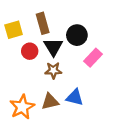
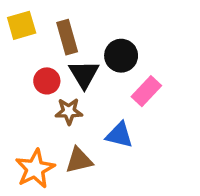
yellow square: (14, 30) -> (22, 25), moved
brown star: (53, 70) -> (69, 111), moved
blue triangle: (75, 97) -> (119, 135), moved

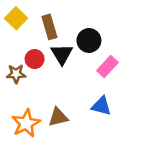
yellow square: (22, 25) -> (16, 18), turned -30
brown star: (69, 111) -> (16, 74), moved
blue triangle: (119, 135) -> (101, 106), moved

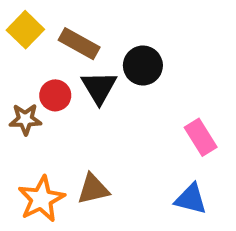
brown rectangle: (49, 27) -> (79, 44), turned -45
pink rectangle: (107, 66) -> (201, 137), moved, turned -75
blue triangle: (101, 106) -> (191, 199), moved

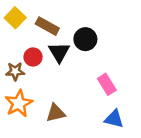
pink rectangle: (201, 137) -> (107, 84), moved
orange star: (41, 199) -> (19, 103), moved

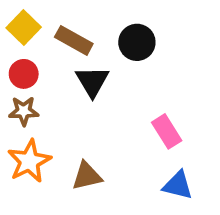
black circle: (85, 39) -> (137, 42), moved
red circle: (33, 57) -> (24, 74), moved

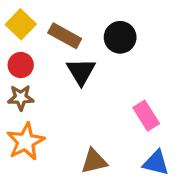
brown triangle: (87, 176) -> (94, 161), moved

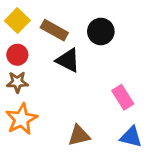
black triangle: (81, 72) -> (68, 60), turned -32

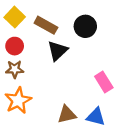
black triangle: (68, 60) -> (57, 51), turned 50
blue triangle: (131, 137) -> (96, 117), moved

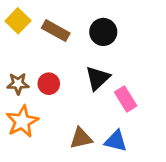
red circle: (15, 46) -> (49, 84), moved
black triangle: (57, 51) -> (98, 78), moved

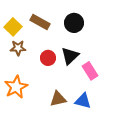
yellow square: (18, 21) -> (13, 27), moved
brown star: (18, 84) -> (18, 48), moved
red circle: (49, 84) -> (48, 58), moved

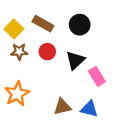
red circle: (48, 58) -> (47, 52), moved

